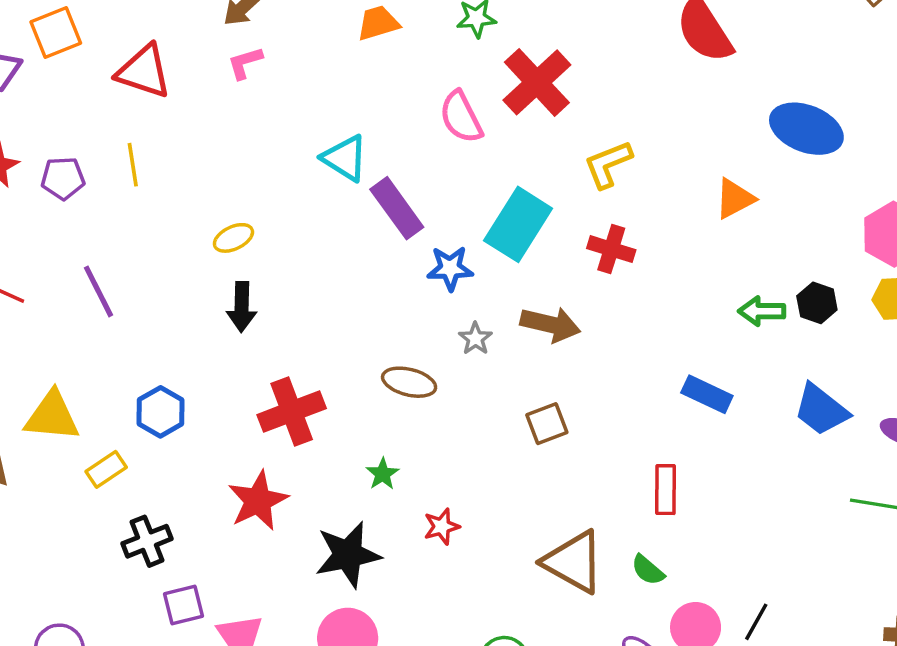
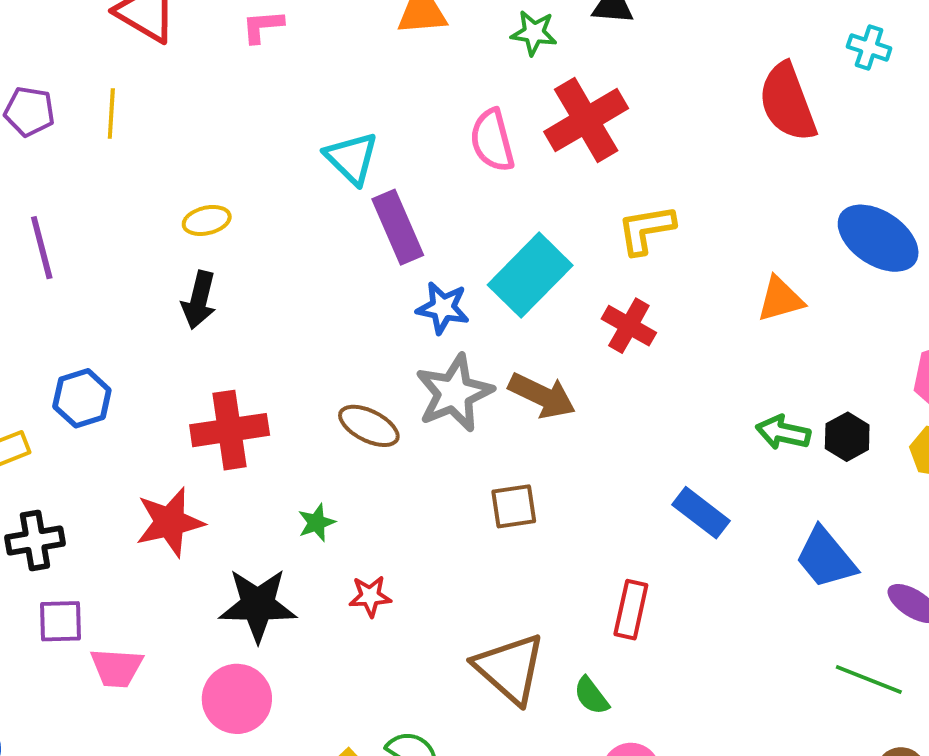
gray star: (475, 338) -> (454, 393), size x2.0

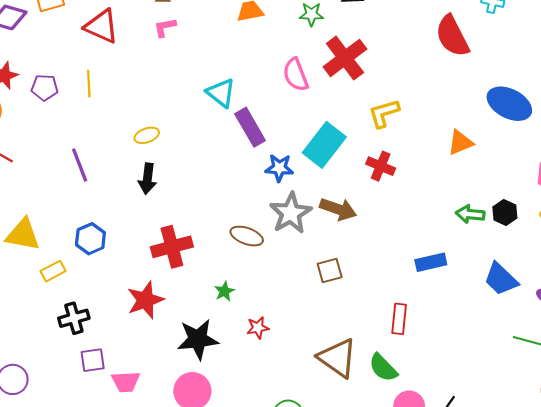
purple line: (42, 248) -> (80, 165), moved
blue rectangle: (701, 513) -> (431, 262), turned -44
green semicircle: (591, 696) -> (383, 368), size x1.4

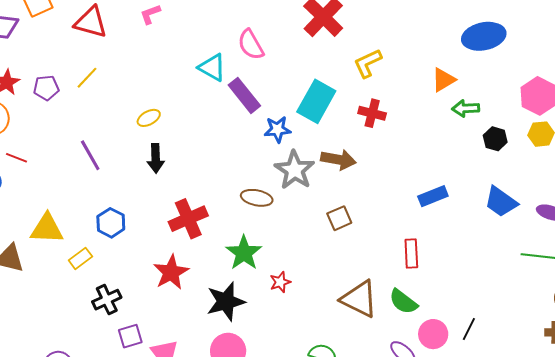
pink semicircle: (296, 75) -> (251, 45), moved
yellow line: (89, 84) -> (87, 78), turned 55
blue ellipse: (509, 104) -> (484, 36), turned -30
green arrow: (470, 214) -> (466, 108), moved
green star: (224, 291) -> (244, 253), size x1.8

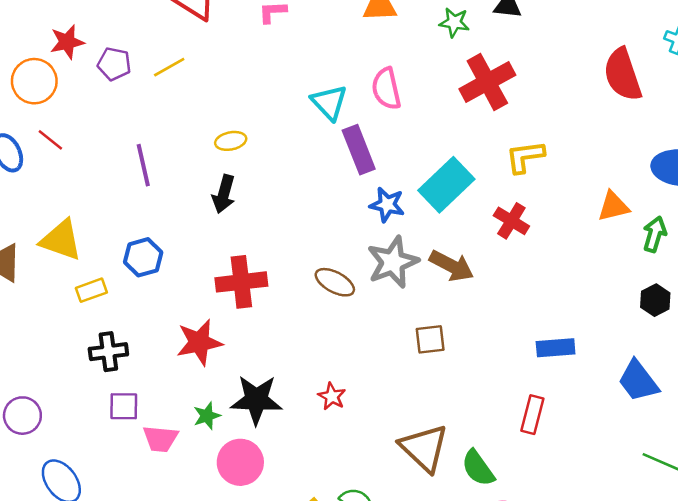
green arrow: (466, 108) -> (655, 234), moved, turned 92
green star: (244, 253) -> (207, 416), moved, size x0.6
red rectangle: (411, 254) -> (532, 415), moved
red star: (280, 282) -> (332, 396), turned 30

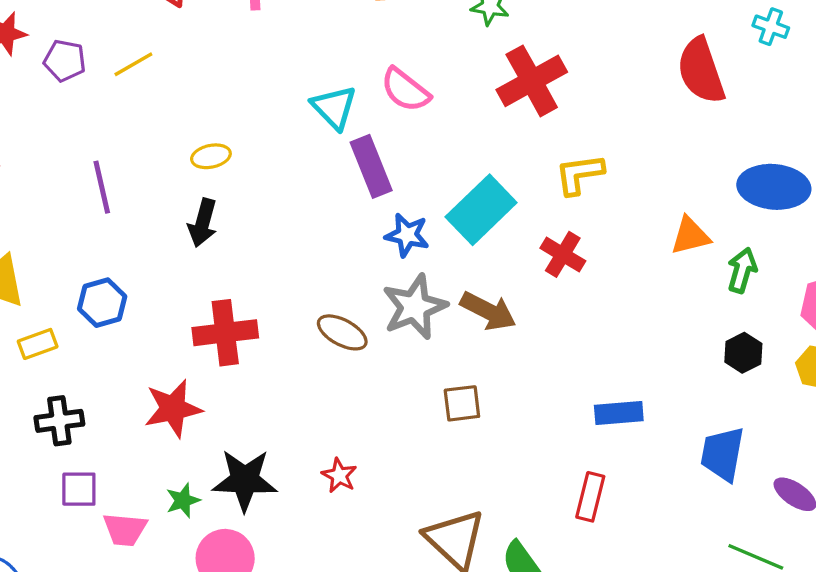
pink semicircle: (386, 89) -> (405, 90), turned -39
blue trapezoid: (638, 381) -> (723, 454), turned 48

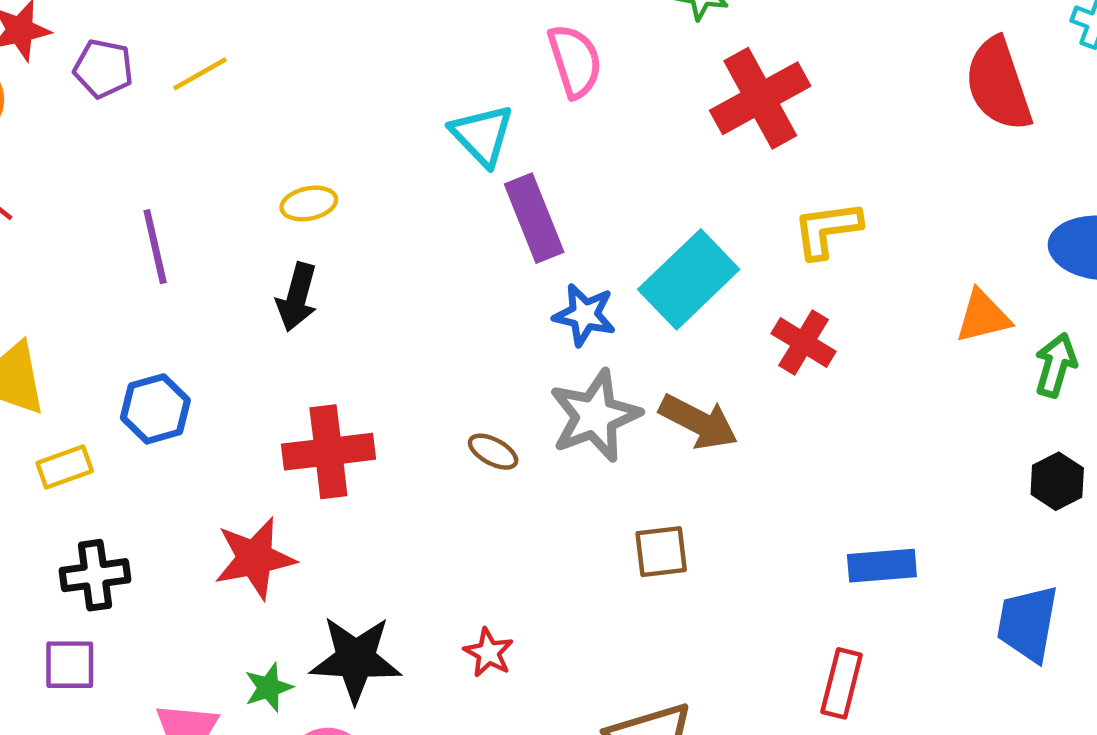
pink semicircle: (405, 90) -> (575, 61), moved, turned -146
brown ellipse: (342, 332) -> (493, 452), size x0.7
purple square: (79, 489) -> (70, 665), moved

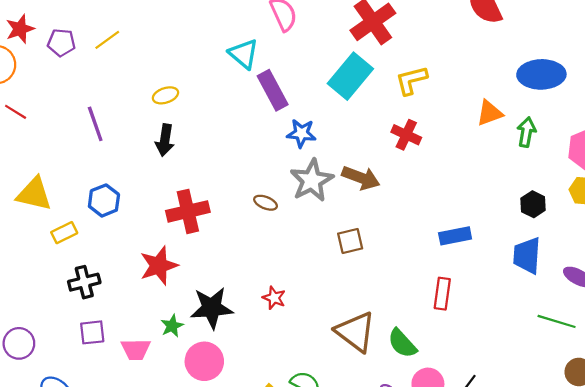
cyan rectangle: (689, 279) -> (350, 76), moved
black hexagon: (1057, 481) -> (533, 204), moved
purple square: (70, 665) -> (92, 332), moved

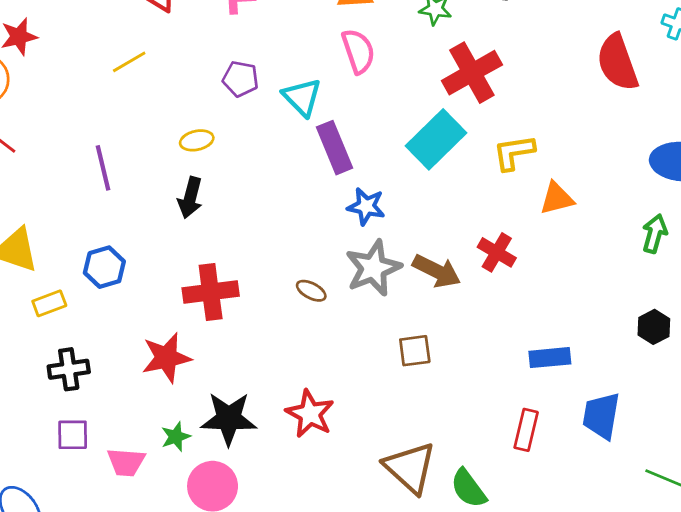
purple pentagon: (61, 43) -> (241, 79), moved
orange triangle: (490, 113) -> (557, 198), moved
red cross: (406, 135) -> (497, 252), moved
blue trapezoid: (527, 255) -> (601, 416), moved
red star: (274, 298) -> (310, 414), size x1.6

